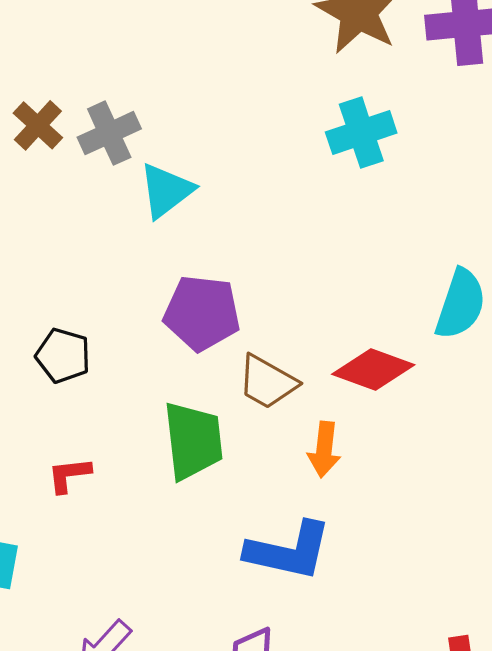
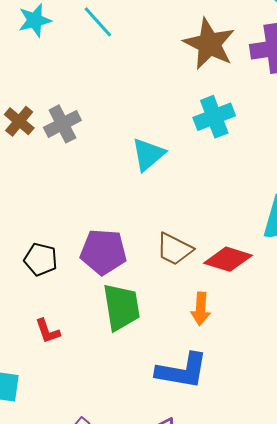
cyan triangle: (166, 191) -> (148, 154), moved
purple pentagon: (202, 313) -> (103, 252), moved
brown trapezoid: (267, 382) -> (174, 249), moved
red L-shape: (69, 475) -> (48, 331), turned -100

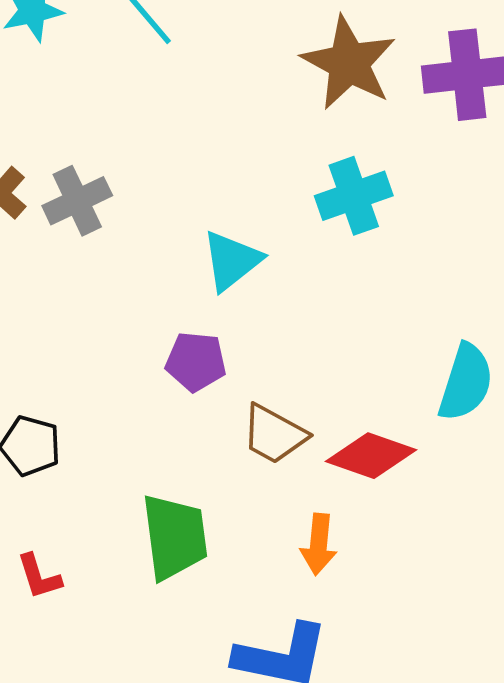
purple pentagon: (103, 252) -> (196, 362), moved, size x0.7

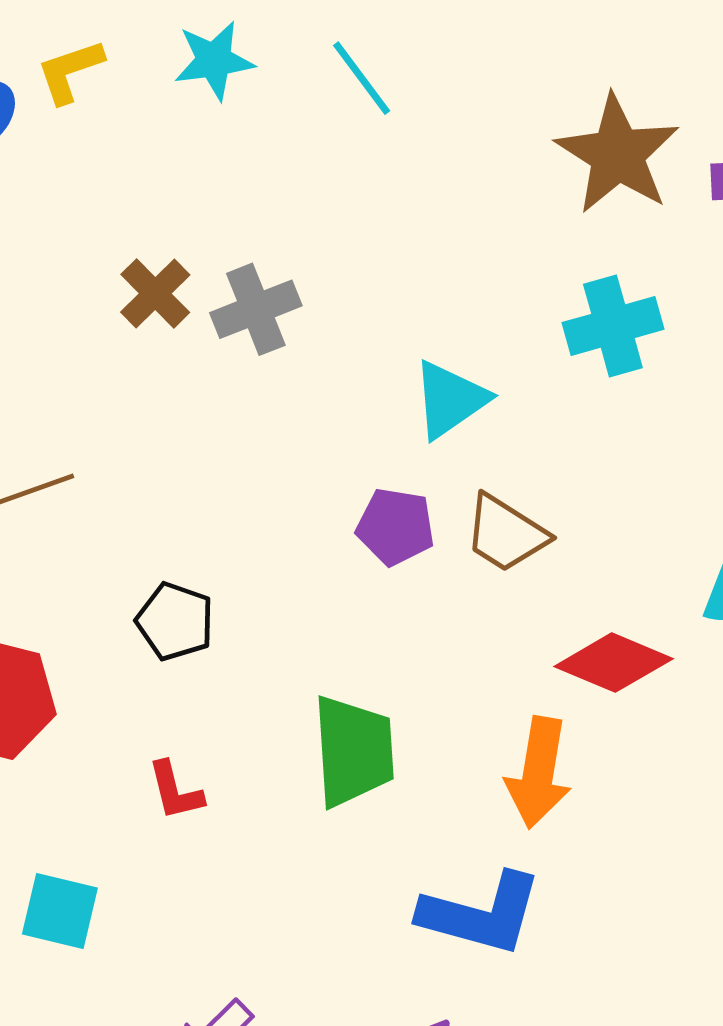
brown trapezoid: (274, 434) -> (506, 533), moved
orange arrow: (319, 544) -> (539, 773), size x1.4

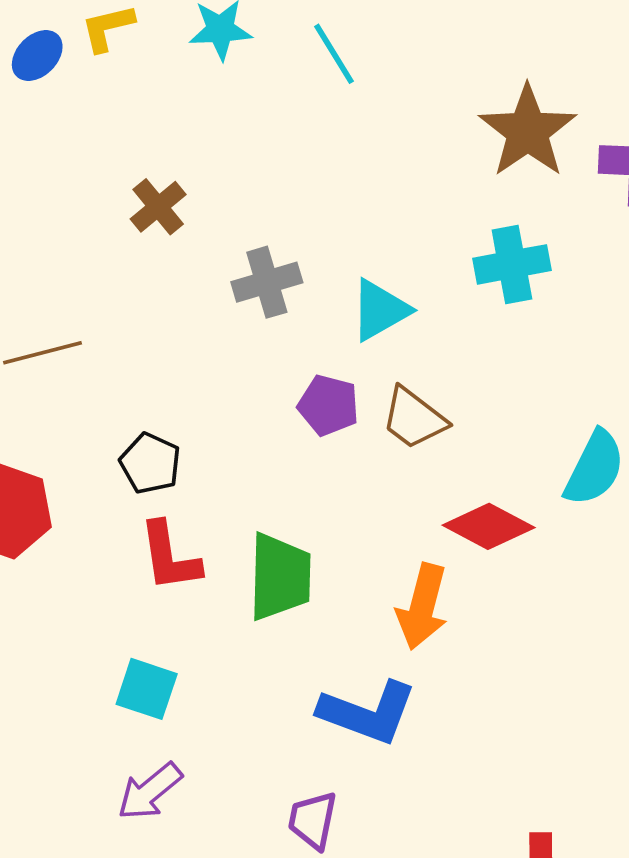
gray cross: (256, 309) -> (267, 282), moved
red L-shape: (175, 791) -> (169, 557), moved, size x1.5
cyan square: (60, 911) -> (147, 689), moved

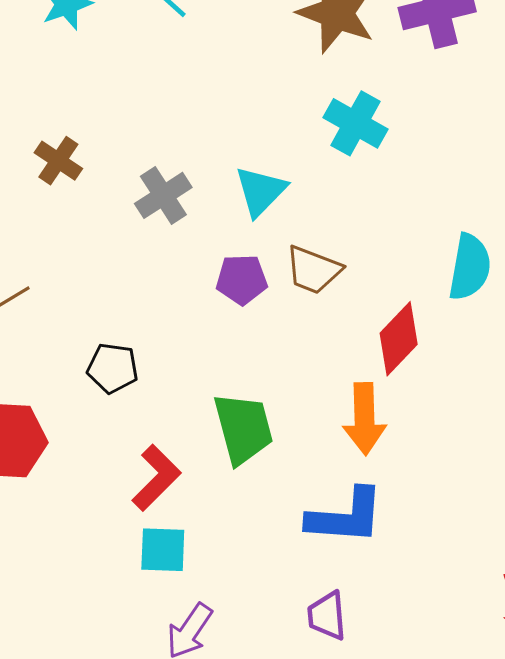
cyan cross: (512, 264) -> (356, 123), turned -34
red diamond: (489, 526) -> (399, 339), turned -58
red L-shape: (169, 557) -> (156, 478), moved, turned -110

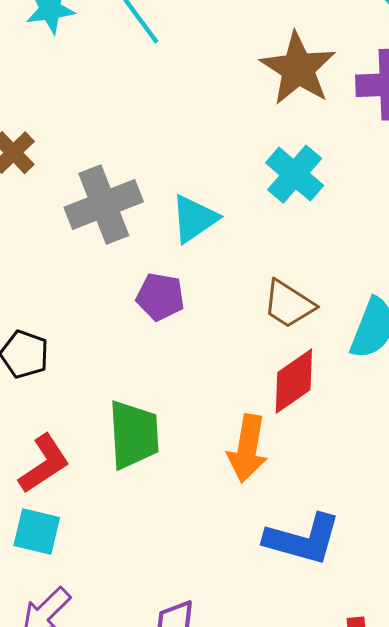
gray cross: (163, 195) -> (104, 204), size x1.4
brown trapezoid: (313, 270) -> (289, 304), moved
blue L-shape: (346, 516) -> (303, 539), moved

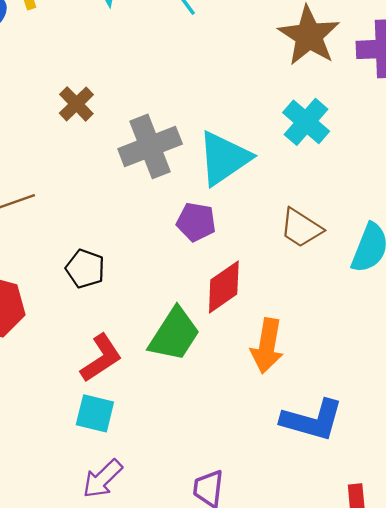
cyan triangle: (194, 219) -> (224, 158), size x1.4
red diamond: (294, 381) -> (224, 287), moved
green trapezoid: (134, 435) -> (174, 334), turned 36

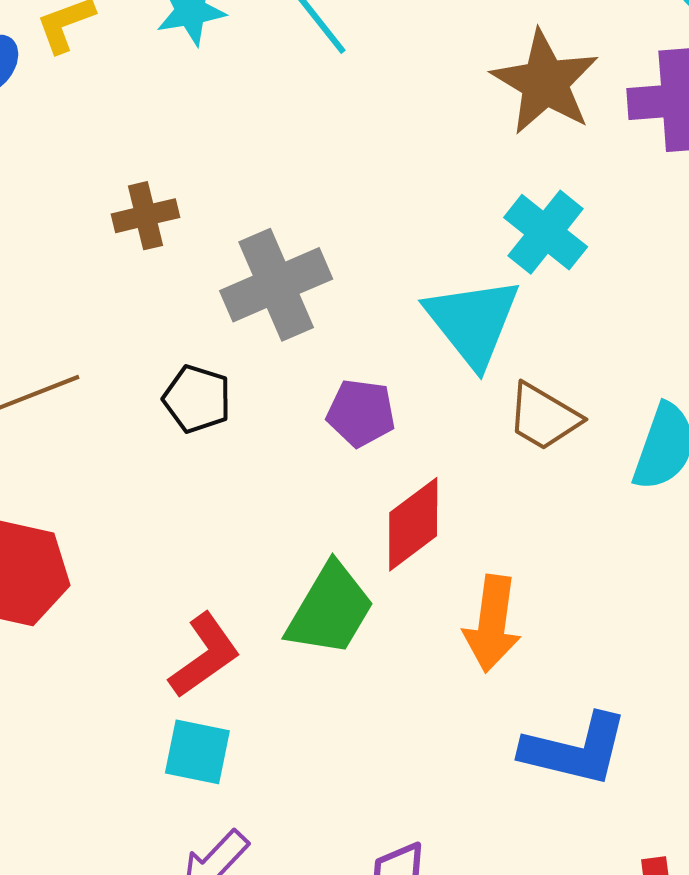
brown cross: (76, 104) -> (146, 216), turned 33
cyan triangle: (224, 158) -> (473, 322), moved, turned -32
black pentagon: (85, 269) -> (197, 399), moved

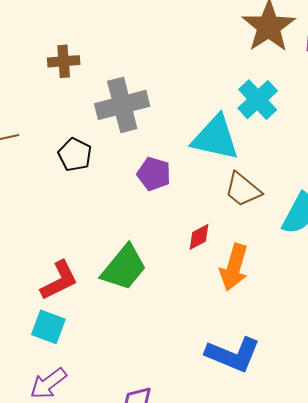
cyan triangle: (473, 322) -> (215, 138), turned -48
red diamond: (413, 524) -> (199, 237), moved, size x0.6
orange arrow: (492, 624) -> (234, 267), moved

